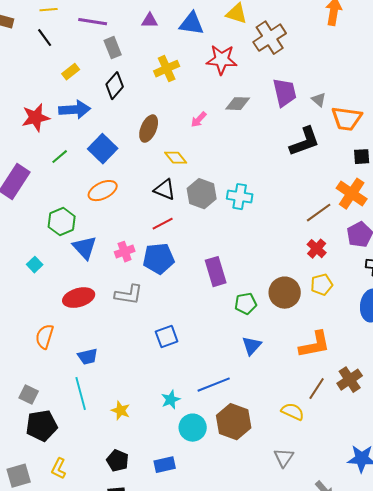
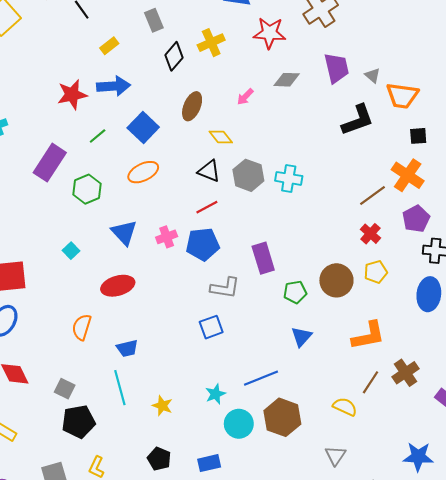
black diamond: (115, 86) -> (174, 56), moved
green hexagon: (62, 222) -> (87, 189), moved
gray L-shape: (129, 295) -> (225, 288), moved

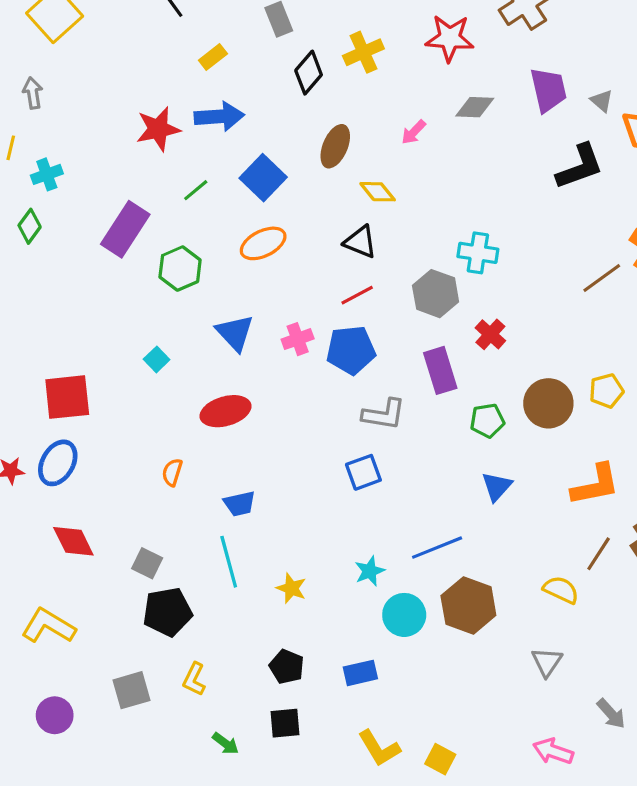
gray hexagon: (248, 175) -> (436, 294), moved
red cross: (370, 234) -> (490, 334), moved
orange semicircle: (82, 327) -> (172, 472), size x0.7

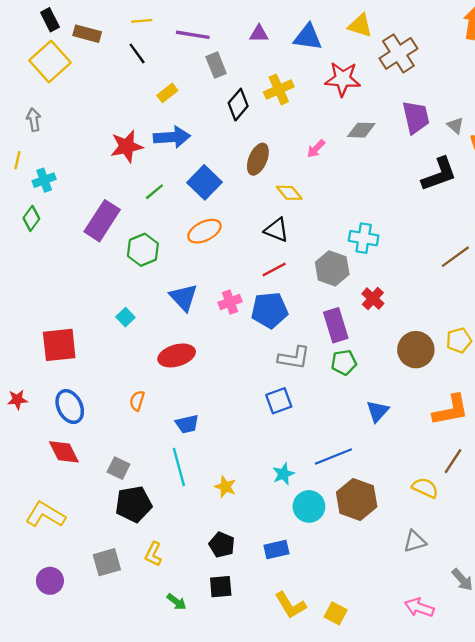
green pentagon: (487, 421) -> (344, 362), moved
blue ellipse: (58, 463) -> (70, 407), moved, turned -56
gray triangle: (547, 662) -> (415, 541), turned 40

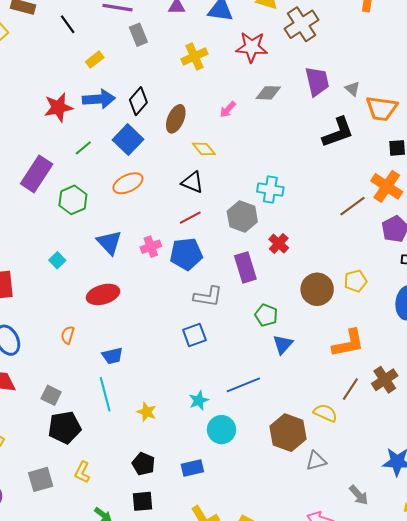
black diamond: (238, 105) -> (138, 101), moved
green pentagon: (344, 362) -> (266, 315), moved, turned 30
brown hexagon: (357, 499) -> (288, 433), moved

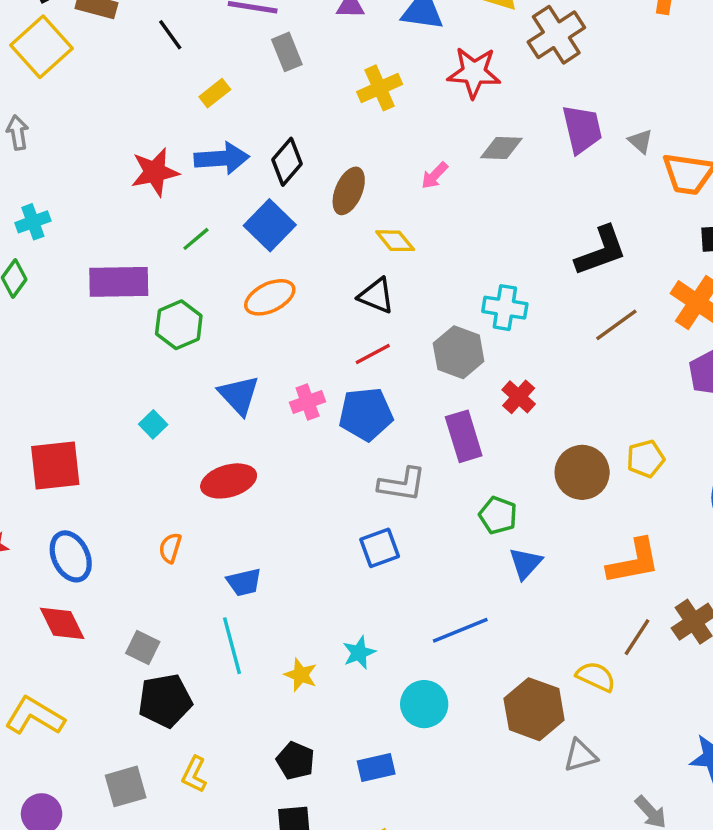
black L-shape: (338, 132) -> (601, 251), moved
purple rectangle: (37, 174) -> (119, 282), turned 56
brown line: (352, 206) -> (616, 325), moved
cyan star: (199, 400) -> (359, 653), moved

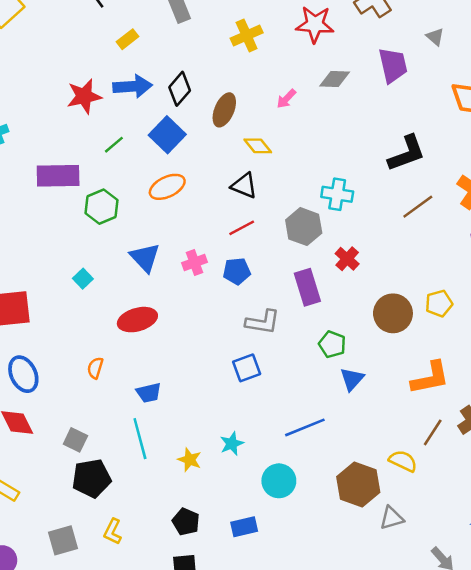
gray triangle: (640, 141) -> (435, 37), moved
blue pentagon: (366, 414) -> (237, 271), size x0.7

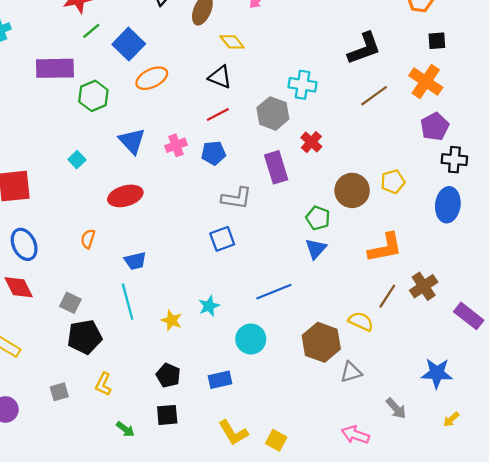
blue square: (167, 135) -> (129, 44), moved
green line: (114, 145) -> (91, 31), moved
green pentagon: (332, 344) -> (318, 218), moved
gray square: (63, 540) -> (59, 392), size x0.7

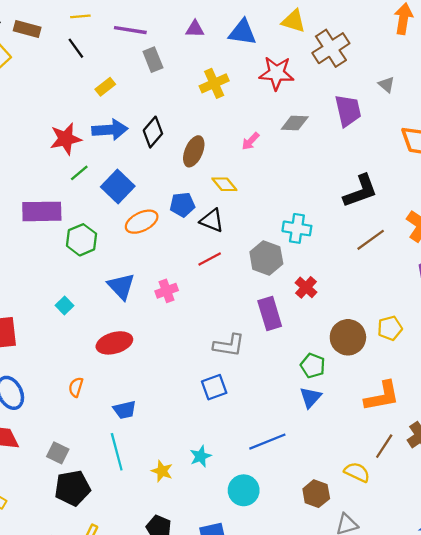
blue pentagon: (213, 153) -> (182, 205), moved
brown hexagon: (321, 342) -> (316, 494), size x0.7

